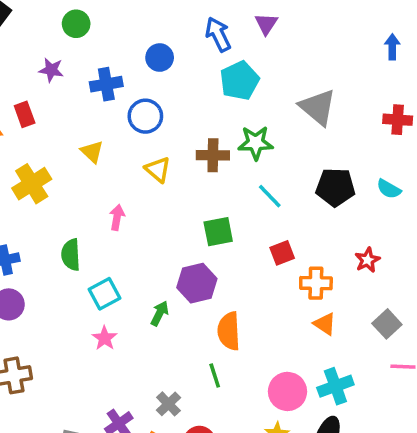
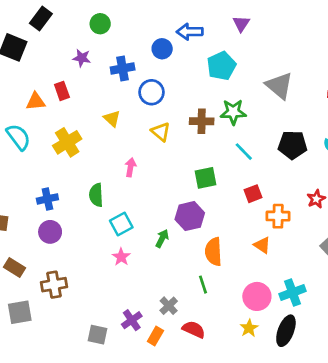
blue arrow: (218, 34) -> (190, 32), moved, turned -65
orange triangle: (325, 324) -> (262, 245), moved

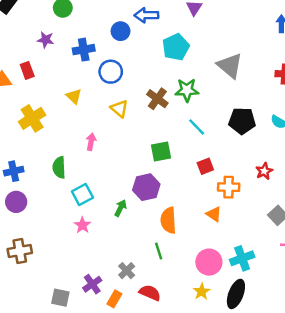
brown cross: (202, 121) -> (157, 99), turned 35

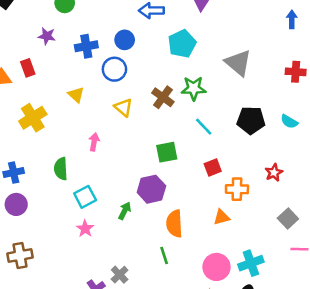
blue circle: (121, 31) -> (125, 40), moved
orange triangle: (214, 214) -> (222, 217), turned -49
gray cross: (127, 271) -> (120, 275), moved

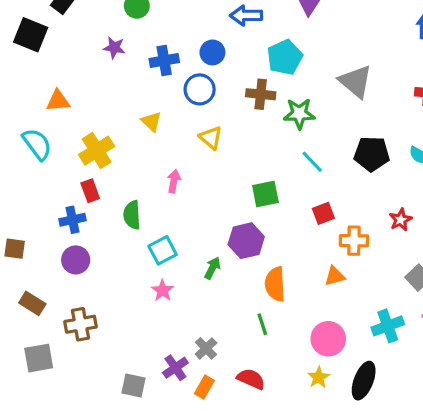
red rectangle: (28, 68) -> (90, 191), moved
brown cross: (163, 97) -> (261, 94), moved, turned -30
cyan cross: (251, 263) -> (388, 326), moved

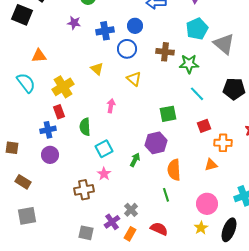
cyan pentagon: (285, 57) -> (197, 29), moved
brown cross: (81, 324) -> (84, 190), moved

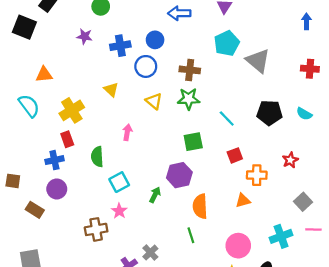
green star: (189, 64) -> (189, 99), moved
brown rectangle: (23, 182) -> (35, 210), moved

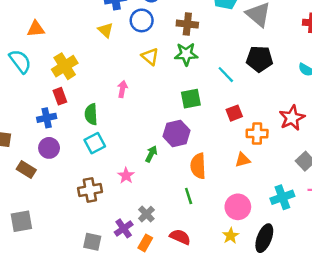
yellow triangle: (111, 90) -> (106, 30), moved
black pentagon: (269, 113) -> (259, 59), moved
red star: (290, 160) -> (292, 118), size x1.5
cyan square: (119, 182) -> (95, 143), moved
pink star: (119, 211) -> (126, 176), moved

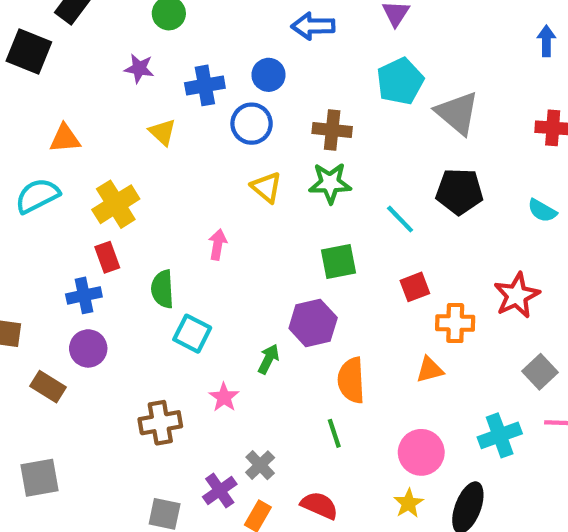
yellow triangle: (106, 30) -> (162, 132), moved
cyan semicircle: (20, 61) -> (37, 196), turned -80
cyan square: (95, 143) -> (192, 334), moved, turned -35

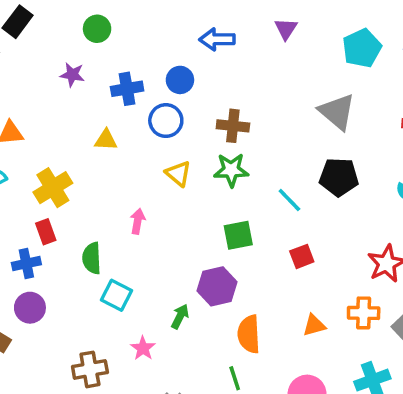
cyan pentagon: (400, 81) -> (362, 48), moved
yellow triangle: (162, 132) -> (106, 140), moved, turned -40
orange cross: (455, 323) -> (364, 313), moved

